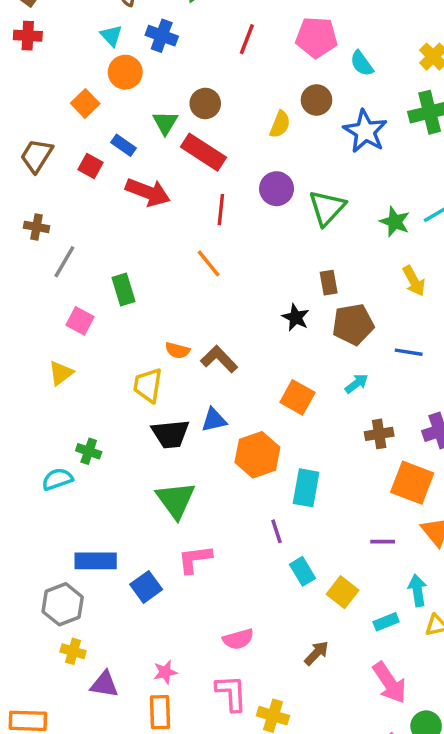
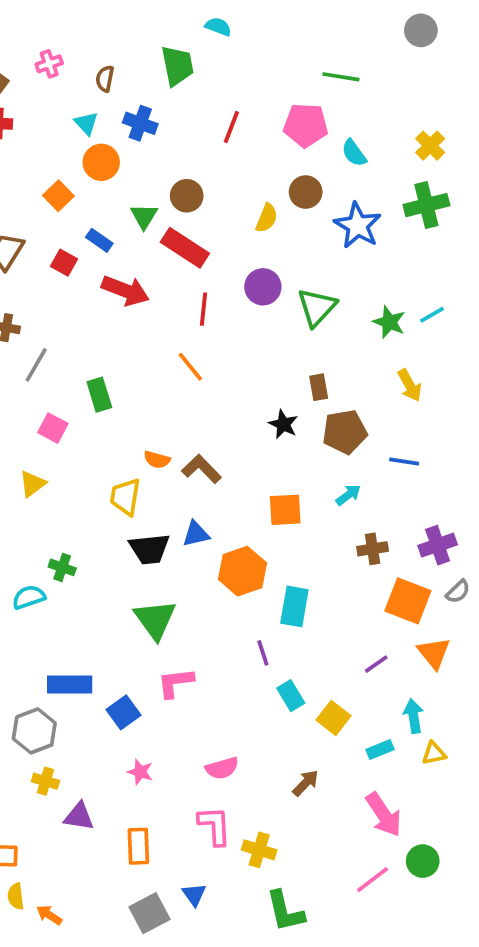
orange square: (297, 397) -> (285, 510), turned -32
purple line: (383, 542) -> (376, 664), turned -35
pink star: (165, 672) -> (140, 772), moved, turned 30

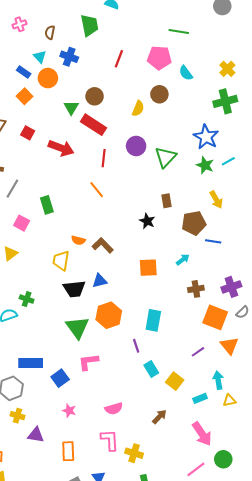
blue star: (358, 225) -> (206, 137), moved
blue rectangle: (99, 240) -> (24, 72), moved
brown pentagon: (345, 432) -> (194, 223), moved
orange hexagon: (242, 571) -> (109, 315), moved

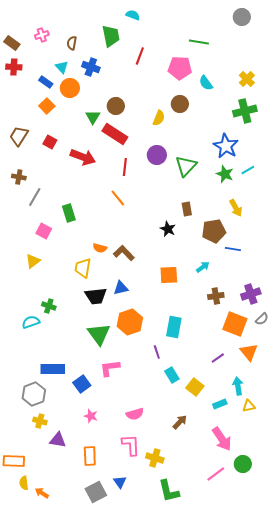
red line: (119, 59) -> (140, 56), moved

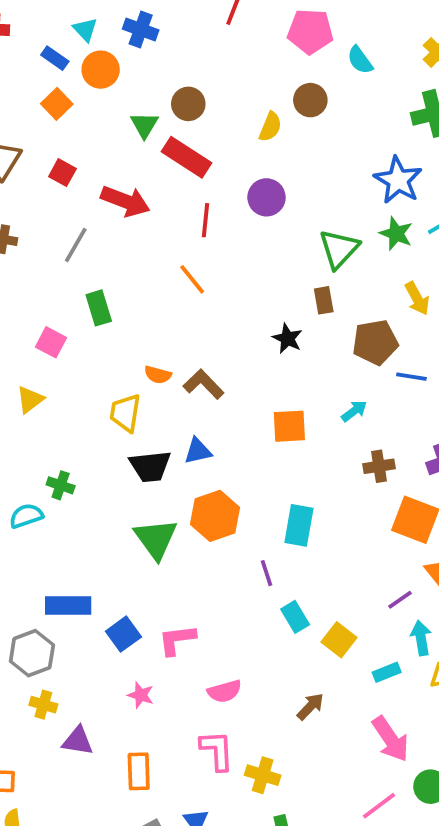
green triangle: (186, 166) -> (339, 249), moved
gray line: (35, 197) -> (76, 245), moved
purple line: (218, 358) -> (400, 600), moved
pink L-shape: (110, 368) -> (177, 640), moved

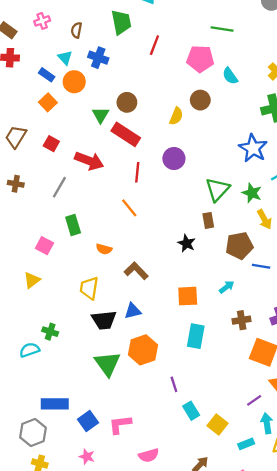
green star: (396, 234) -> (252, 193), moved
orange semicircle: (158, 375) -> (104, 249), moved
cyan rectangle: (299, 525) -> (196, 336), moved
pink star: (141, 695) -> (87, 457), moved

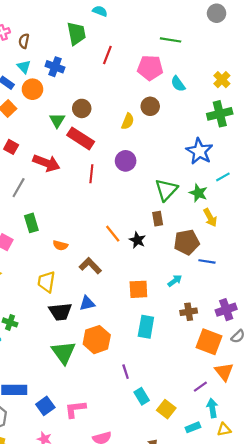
brown semicircle: (77, 30) -> (24, 41), moved
orange line: (129, 208) -> (113, 234), moved

